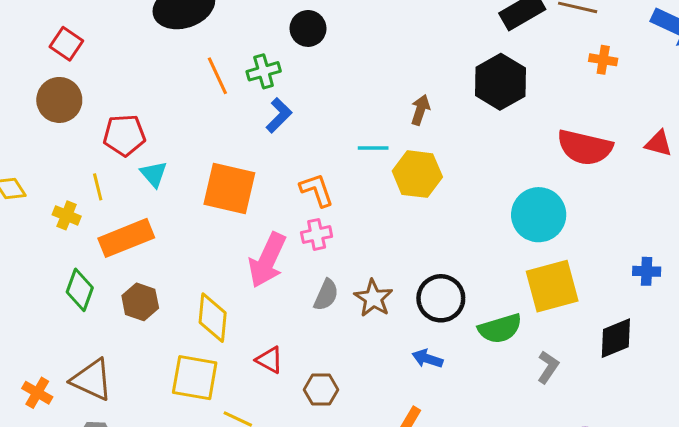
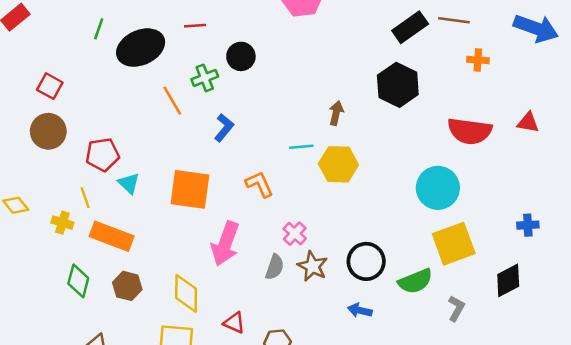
green cross: (264, 71) -> (205, 78), moved
pink cross: (317, 234) -> (295, 234), moved, turned -30
orange rectangle: (126, 238) -> (112, 236), turned 48

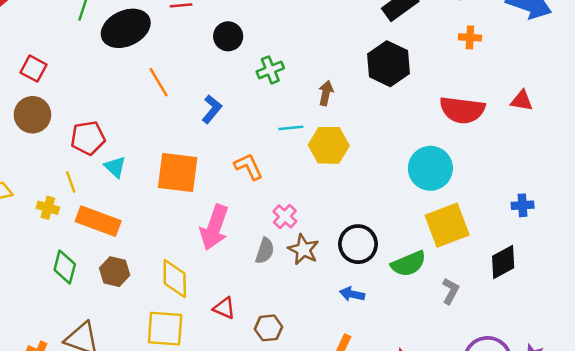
green cross: (205, 78) -> (270, 70), moved

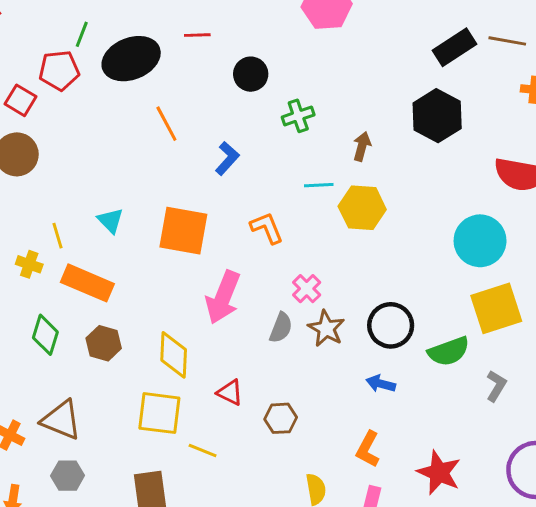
red pentagon: (88, 138) -> (59, 70), moved

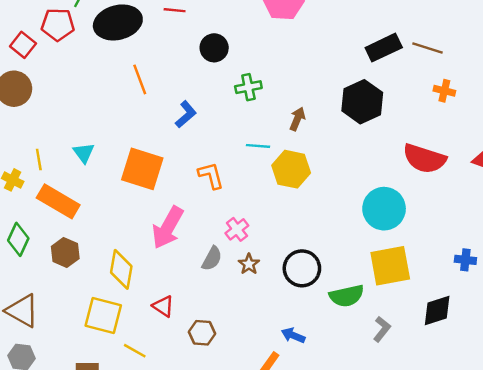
brown star: (326, 329) -> (249, 264), size x0.7
blue arrow: (381, 384) -> (293, 335), moved

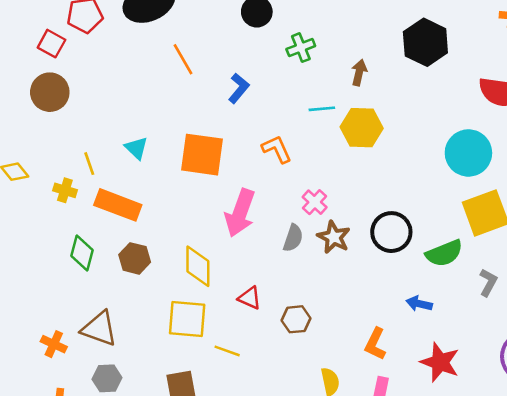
brown star: (249, 264) -> (334, 237), size x1.4
blue arrow: (293, 335) -> (419, 304), moved

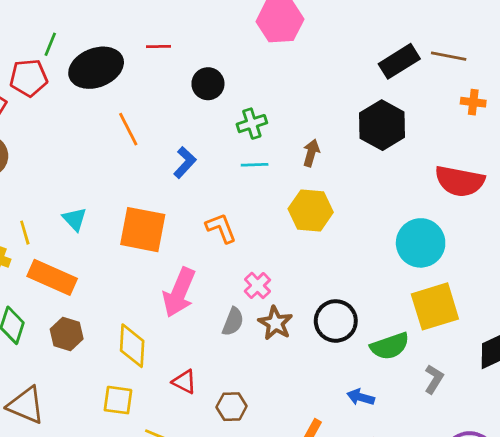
cyan line: (322, 109) -> (255, 165), moved
yellow square: (187, 319) -> (118, 400), size x0.7

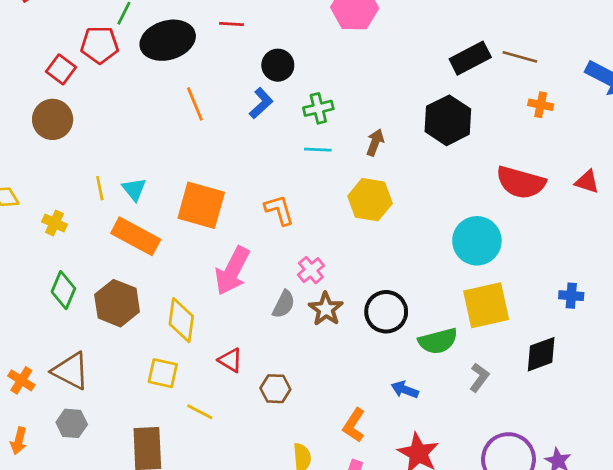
blue L-shape: (185, 162) -> (261, 103), moved
yellow line: (25, 233) -> (100, 188), moved
orange rectangle: (52, 277) -> (136, 236), moved
brown hexagon: (67, 334) -> (117, 303), size x1.4

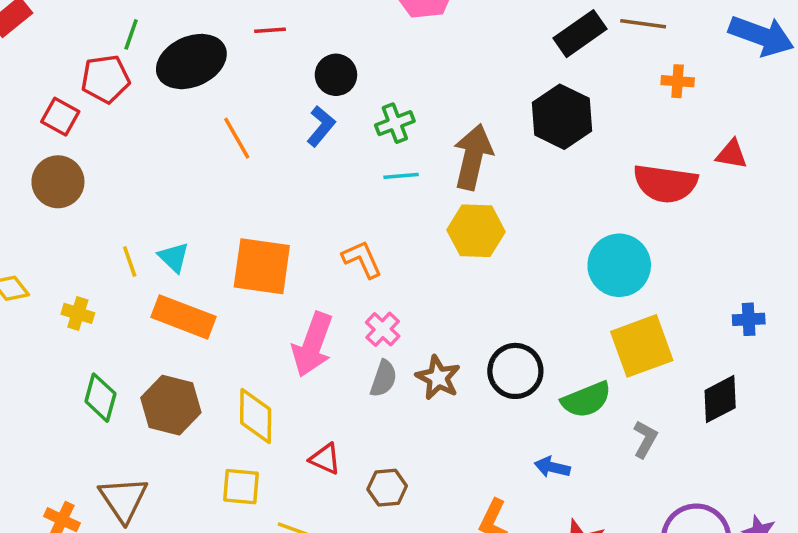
brown arrow: (375, 142) -> (473, 157), size x1.8
red triangle: (587, 182) -> (732, 154), moved
pink cross: (311, 270) -> (383, 329), moved
brown triangle: (71, 371) -> (123, 499), turned 36

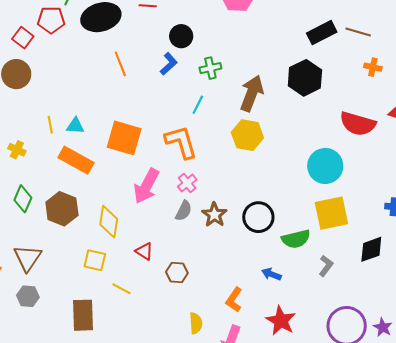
cyan line: (401, 176) -> (198, 105), moved, turned -66
cyan triangle: (174, 257) -> (75, 126), turned -48
orange L-shape: (362, 259) -> (181, 142), size x1.5

